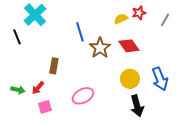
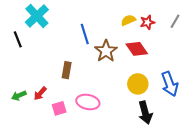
red star: (139, 13) -> (147, 22), moved
brown rectangle: (54, 66) -> (67, 70), moved
green arrow: (18, 90) -> (19, 96), turned 144
pink ellipse: (83, 96) -> (88, 102), turned 40
pink square: (45, 107) -> (59, 108), moved

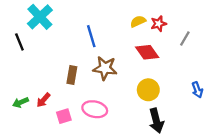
gray line: (175, 21) -> (185, 38), moved
brown star: (106, 51) -> (105, 68), moved, turned -30
blue arrow: (170, 84) -> (197, 90), moved, size x0.6

